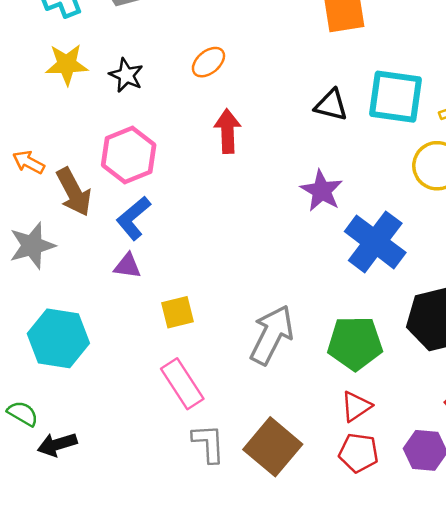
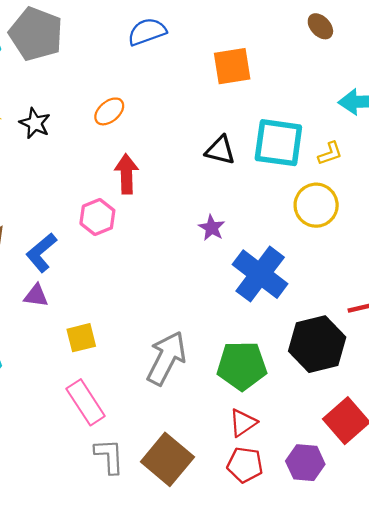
pink hexagon: (129, 155) -> (97, 217), moved, size x0.7
purple star: (322, 191) -> (212, 228), size x0.7

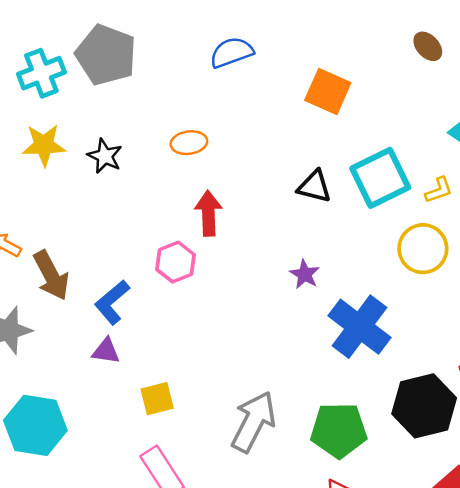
orange square: (232, 66) -> (328, 91), turned 33
orange ellipse: (109, 111) -> (189, 143), turned 32
cyan square: (278, 143) -> (380, 178), turned -34

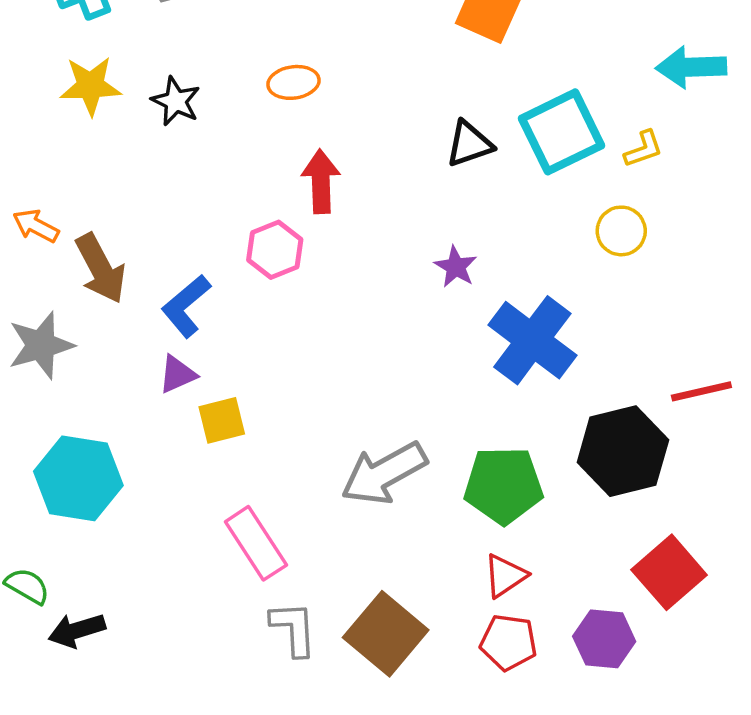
black triangle: (314, 186) -> (469, 144), turned -33
yellow circle: (423, 249) -> (621, 231), size x0.7
purple triangle: (106, 351) -> (177, 374), turned -32
yellow square: (157, 399) -> (222, 420), moved
gray arrow: (253, 422) -> (384, 473), turned -146

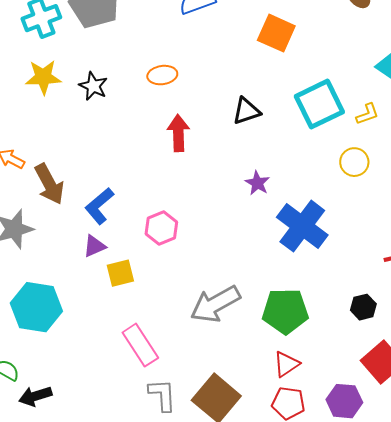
black triangle: (469, 144) -> (246, 111), moved
pink hexagon: (275, 250) -> (161, 228), moved
black hexagon: (623, 451) -> (363, 307), moved, size x0.5

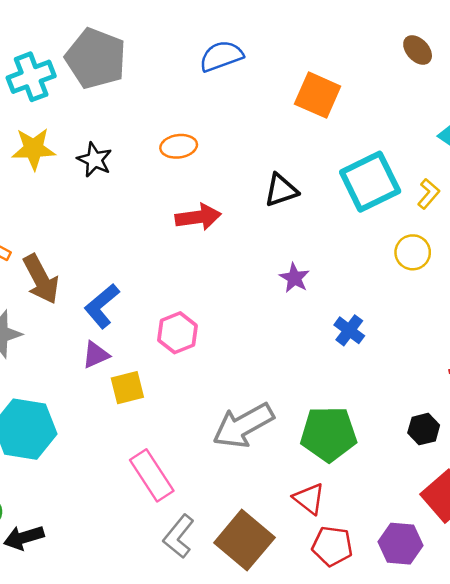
yellow L-shape: (367, 114) -> (429, 194), turned -30
red arrow: (178, 133) -> (198, 217), turned 84
blue cross: (302, 226) -> (349, 330), size x0.5
red triangle: (286, 364) -> (309, 499), moved, turned -48
gray L-shape: (162, 395) -> (179, 536), turned -138

